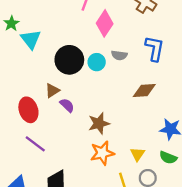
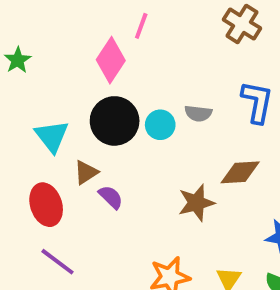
pink diamond: (105, 23) -> (111, 60), moved
cyan triangle: (31, 39) -> (52, 136), moved
brown star: (99, 123) -> (196, 203), moved

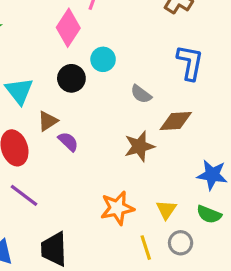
gray semicircle: (198, 113) -> (141, 94), moved, turned 30
black circle: (115, 121) -> (71, 78), size x0.7
cyan circle: (160, 125) -> (103, 59), moved

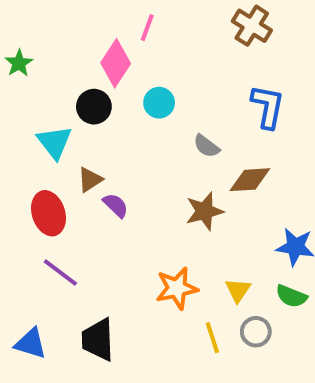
black circle: (71, 78) -> (94, 107), moved

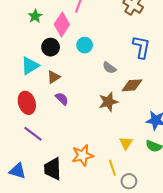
green star: (19, 63) -> (35, 16), moved
cyan triangle: (54, 142) -> (30, 66), turned 36
brown triangle: (90, 180) -> (54, 77), moved
orange star: (177, 288) -> (83, 155), moved
gray circle: (256, 332) -> (129, 181), moved

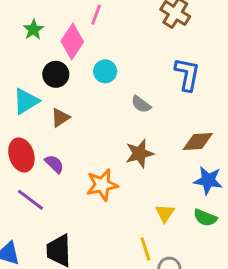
brown diamond: (132, 85) -> (198, 142), moved
purple semicircle: (62, 99) -> (54, 164), moved
orange star: (83, 155) -> (102, 185), moved

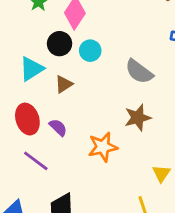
cyan circle: (105, 71) -> (90, 51), moved
gray semicircle: (141, 104) -> (139, 72), size x1.5

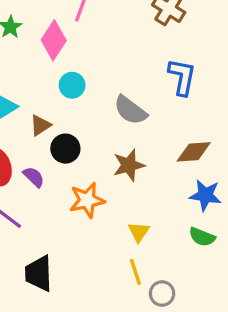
black circle: (60, 44) -> (65, 149), moved
yellow triangle: (161, 173) -> (139, 232), moved

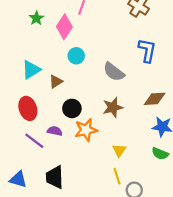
black circle: (65, 149) -> (72, 108), moved
purple semicircle: (34, 177) -> (55, 131), moved, turned -32

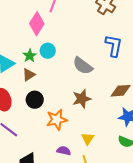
green star: (36, 18) -> (30, 56), moved
black circle: (72, 108) -> (35, 100), moved
purple semicircle: (55, 131) -> (64, 151), moved

